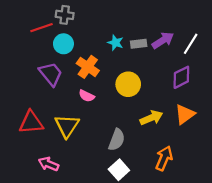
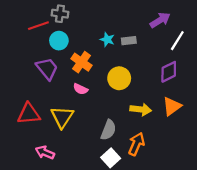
purple arrow: (163, 40) -> (160, 20), moved
yellow arrow: (151, 118) -> (141, 109), turned 30
orange arrow: (164, 158) -> (136, 144), moved

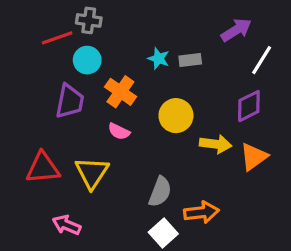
purple trapezoid: (47, 69) -> (70, 101), turned 50
yellow arrow: (141, 109) -> (216, 144), moved
orange arrow: (136, 144) -> (201, 212), turned 60

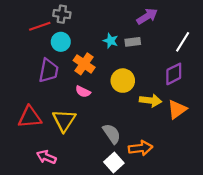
purple arrow: (236, 30) -> (147, 16), moved
gray semicircle: (160, 192) -> (112, 134), turned -55

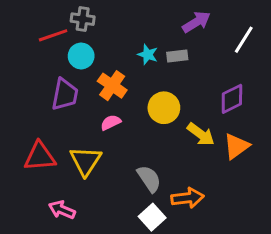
white line: (183, 42) -> (244, 40), moved
pink semicircle: (83, 92) -> (111, 123), turned 128
yellow arrow: (150, 101) -> (201, 134), turned 30

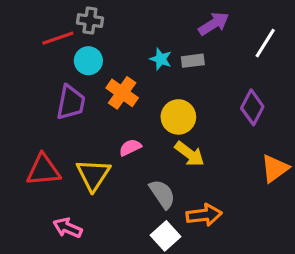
purple diamond: (232, 99) -> (252, 107), turned -36
pink semicircle: (111, 123) -> (130, 147), moved
yellow arrow: (201, 134) -> (190, 154), moved
orange triangle: (236, 146) -> (275, 168), moved

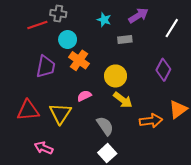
cyan star: (161, 59) -> (104, 20), moved
cyan circle: (88, 61) -> (68, 40), moved
orange arrow: (204, 215) -> (151, 121), moved

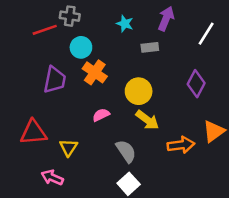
purple arrow: (138, 16) -> (166, 19), turned -36
yellow triangle: (60, 113) -> (68, 147), moved, size x0.7

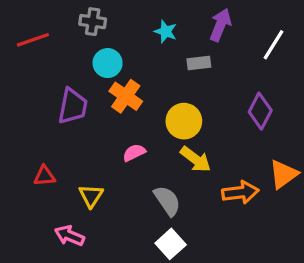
red line: (45, 30) -> (33, 40), moved
red triangle: (33, 132) -> (45, 176), size x0.6

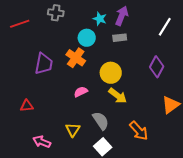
purple arrow: (220, 25) -> (122, 16), moved
cyan circle: (108, 63) -> (87, 38), moved
orange arrow: (240, 192) -> (139, 131), moved, turned 55
yellow triangle: (91, 196) -> (73, 130), moved

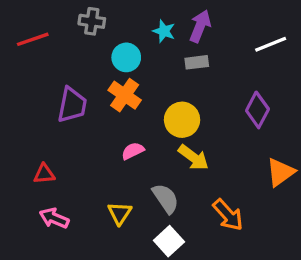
white line: (165, 27) -> (271, 44), turned 36
cyan circle: (87, 38) -> (126, 57), moved
pink arrow: (42, 142) -> (54, 218), moved

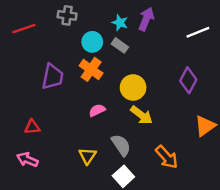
gray rectangle: (197, 62) -> (120, 45), moved, turned 42
pink arrow: (54, 218) -> (27, 160), moved

